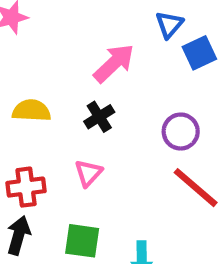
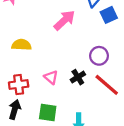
black cross: (99, 117) -> (78, 77), moved
pink triangle: (88, 173) -> (51, 77), turned -32

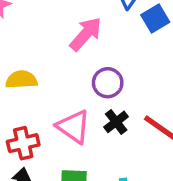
purple circle: (99, 56) -> (108, 83), moved
pink triangle: (51, 77) -> (73, 127), size x1.5

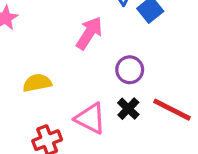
purple circle: (108, 83) -> (130, 70), moved

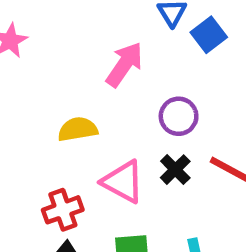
yellow semicircle: (37, 83) -> (78, 129), moved

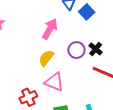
yellow semicircle: (78, 129) -> (46, 58), moved, turned -36
black cross: (175, 170) -> (96, 49), moved

